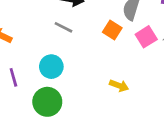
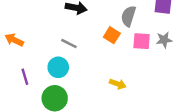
gray line: (64, 27) -> (69, 43), moved
pink square: (146, 37) -> (142, 41), turned 36

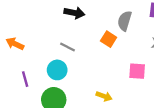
pink square: (142, 41) -> (137, 71), moved
yellow arrow: (118, 84) -> (104, 96), moved

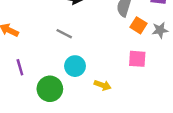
orange square: (109, 39) -> (138, 25), moved
cyan circle: (57, 70) -> (75, 66), moved

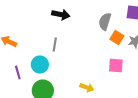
gray line: (64, 34) -> (55, 44), turned 72
cyan circle: (75, 66) -> (40, 64), moved

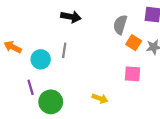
cyan circle: (40, 64) -> (41, 59), moved
purple line: (18, 72) -> (31, 87), moved

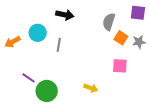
orange arrow: (13, 47) -> (13, 42), turned -56
cyan circle: (41, 59) -> (38, 33), moved
purple line: (31, 87) -> (29, 78), turned -40

